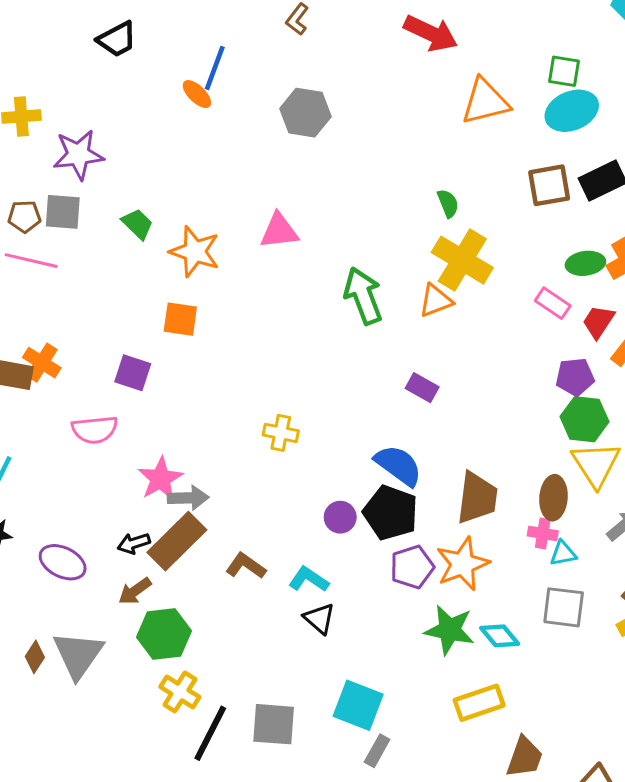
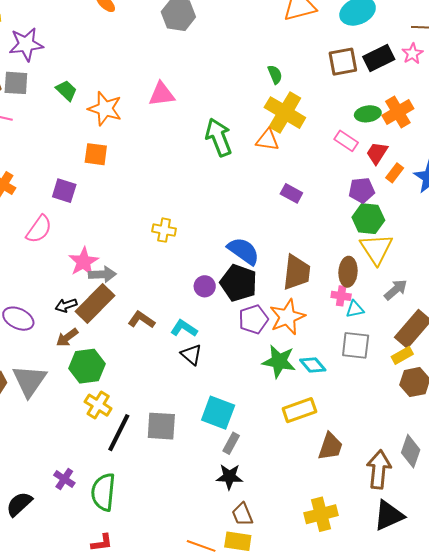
orange triangle: (436, 301) -> (267, 140), turned 30
purple rectangle: (422, 388) -> (291, 193), moved
pink semicircle: (95, 430) -> (39, 229), turned -48

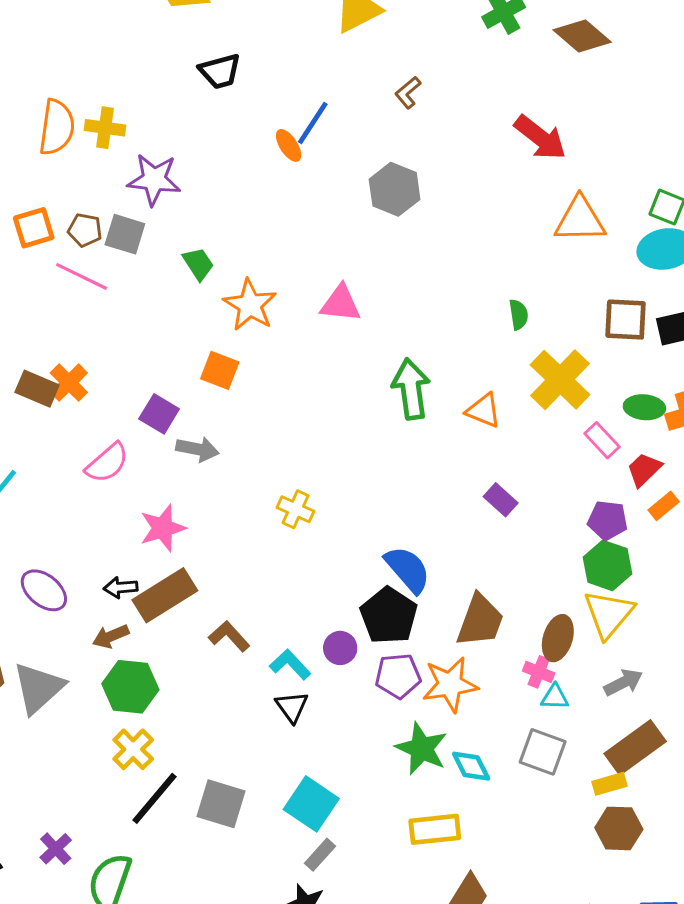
yellow cross: (285, 113) -> (560, 380), moved
gray arrow: (102, 274) -> (197, 449), moved
purple circle: (205, 286) -> (340, 648), moved

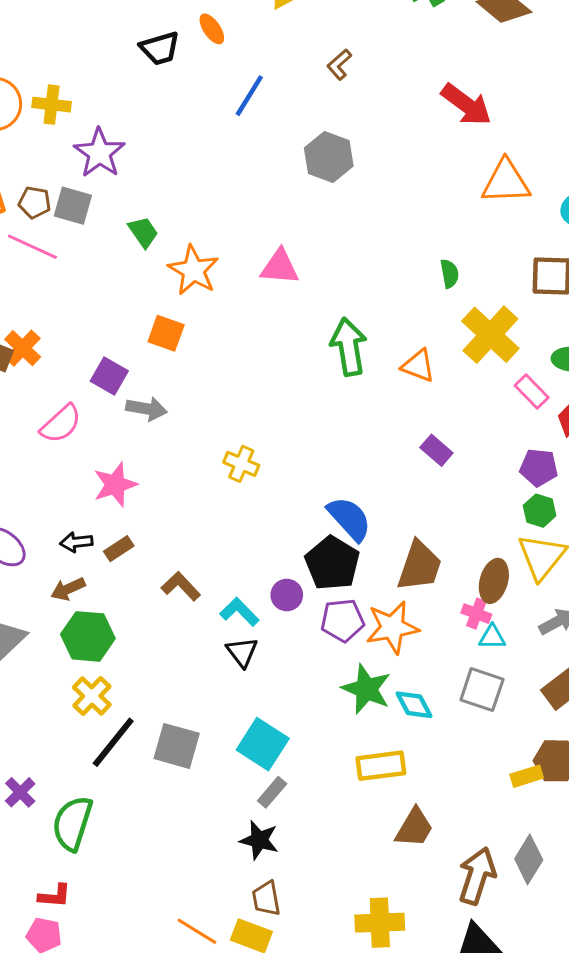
orange ellipse: (289, 145) -> (212, 29), moved
purple star: (154, 180) -> (99, 153), turned 30
green hexagon: (608, 565) -> (540, 511), size x0.7
brown rectangle: (165, 595) -> (119, 549), size x0.5
yellow rectangle: (609, 784) -> (527, 776), moved

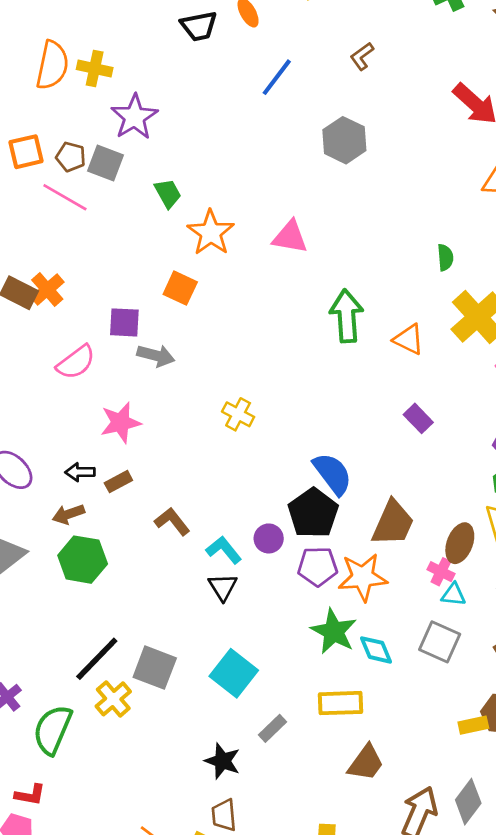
purple square: (109, 376) -> (124, 322), turned -32
yellow cross: (92, 696) -> (113, 699), moved
gray rectangle: (272, 792) -> (272, 728), moved

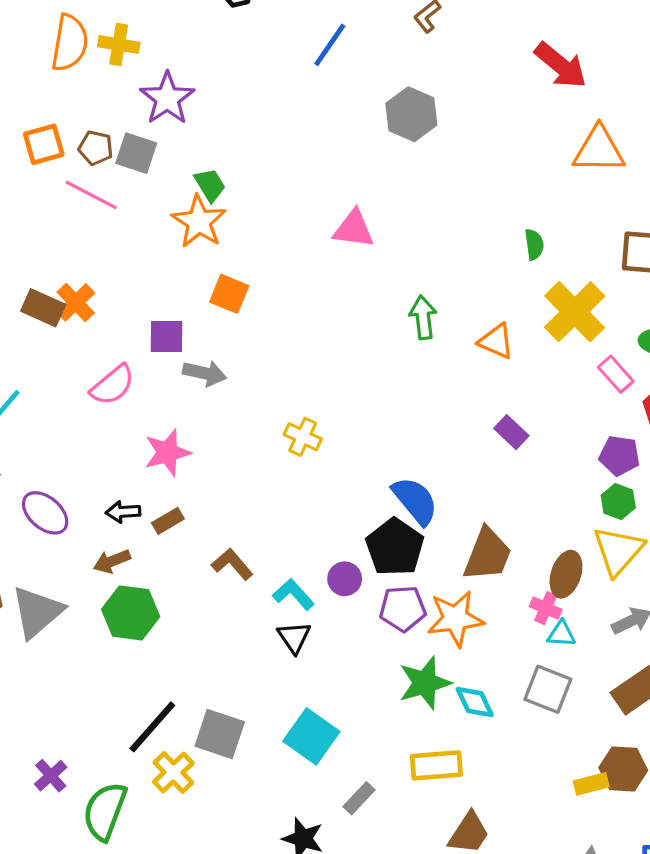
orange star: (211, 233) -> (199, 222), moved
green arrow: (347, 316) -> (423, 317), size x0.7
green star: (334, 631) -> (425, 683), turned 30

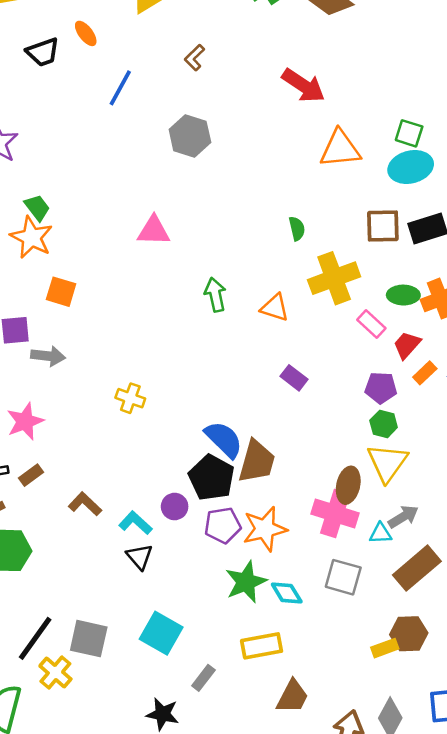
yellow cross: (575, 312) -> (334, 278), turned 30
brown trapezoid: (488, 554) -> (257, 461), moved
pink cross: (546, 608) -> (335, 513), size x1.8
cyan triangle: (561, 634) -> (380, 533), moved

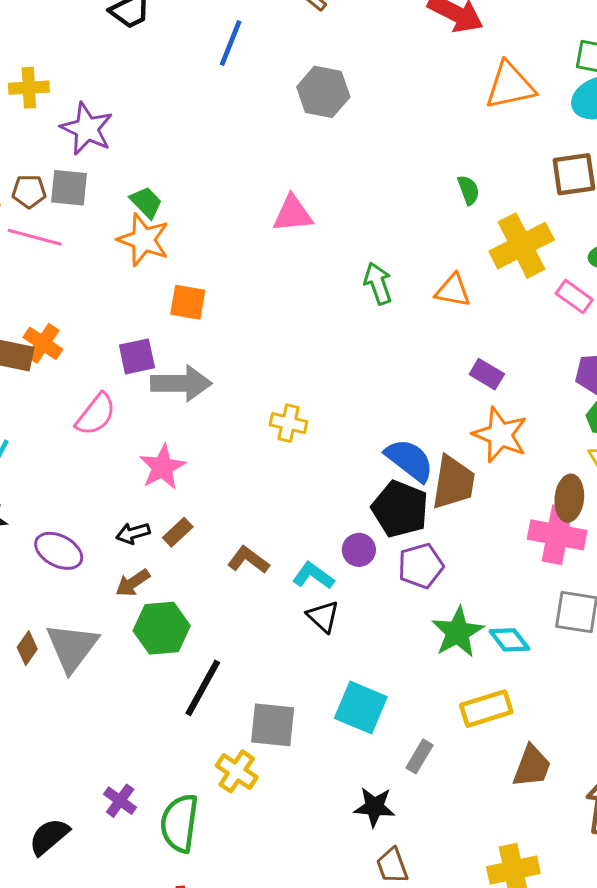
gray arrow: (48, 356) -> (181, 383), size x1.4
orange star: (265, 529) -> (500, 435), moved, turned -30
black line: (35, 638) -> (203, 688), moved

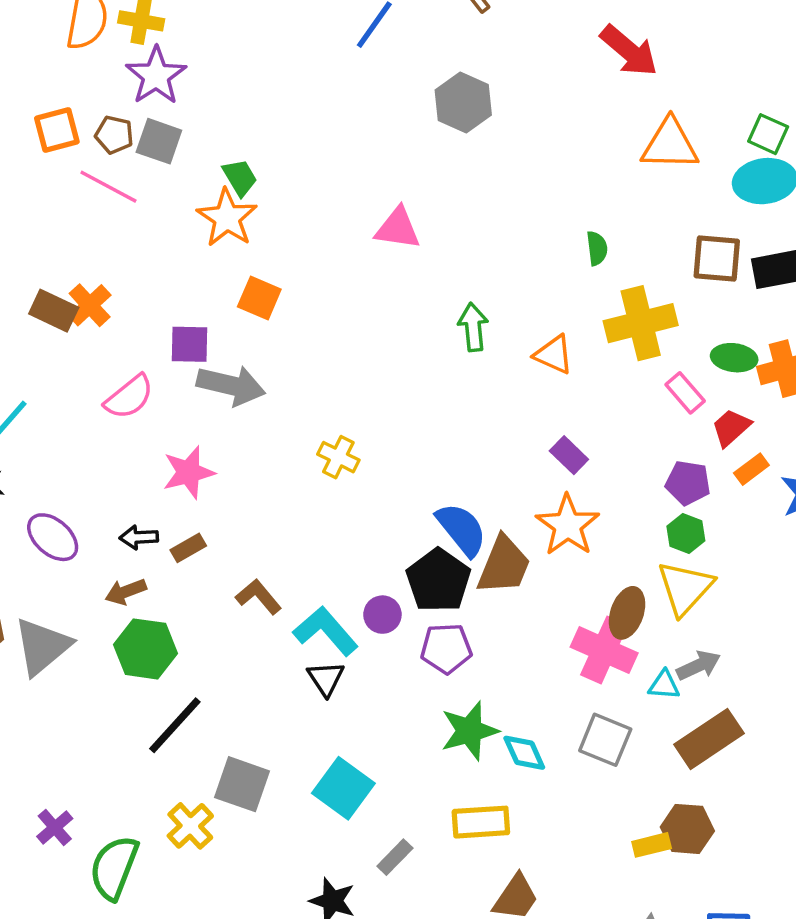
purple star: (87, 129) -> (156, 76), moved
cyan L-shape: (313, 576) -> (326, 631), size x1.4

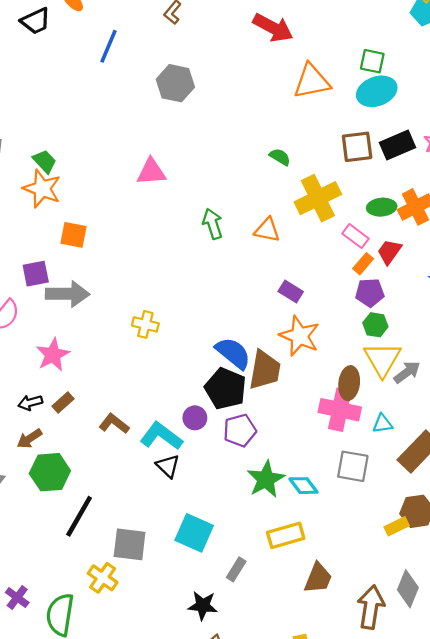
green semicircle: (597, 248) -> (280, 157), turned -40
orange rectangle: (751, 469) -> (363, 264), moved
gray arrow: (699, 665) -> (407, 372), moved

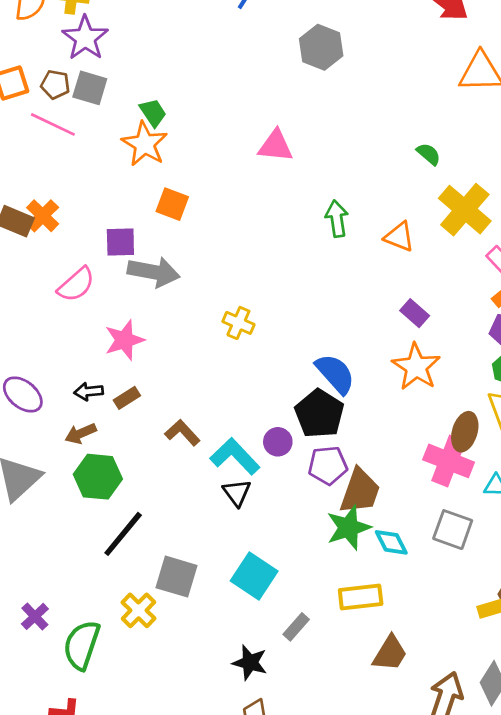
yellow cross: (318, 198) -> (465, 210), turned -33
brown trapezoid: (265, 370) -> (360, 491), moved

